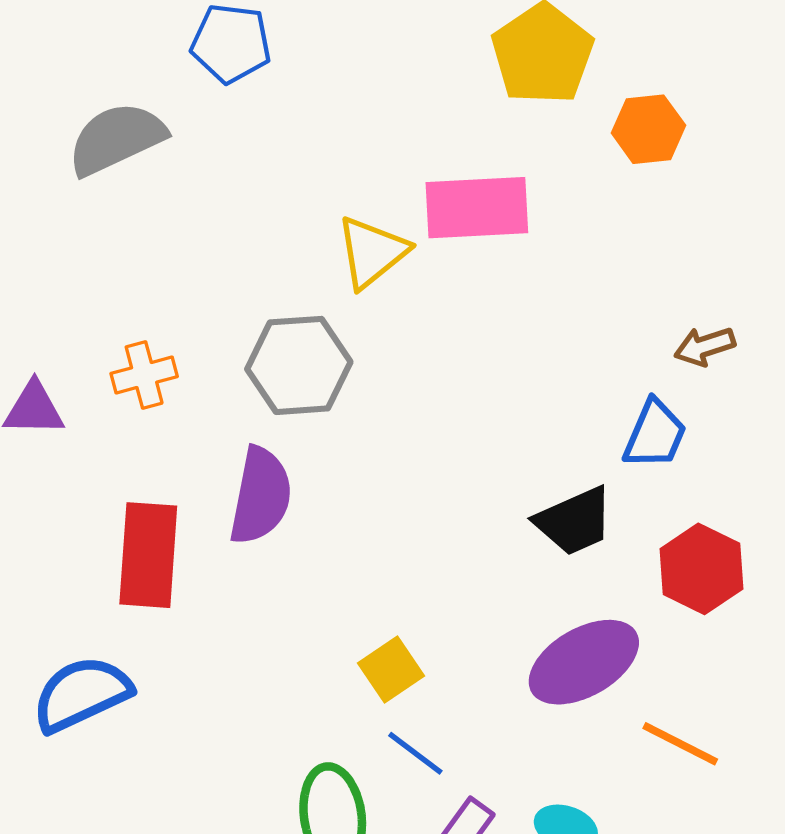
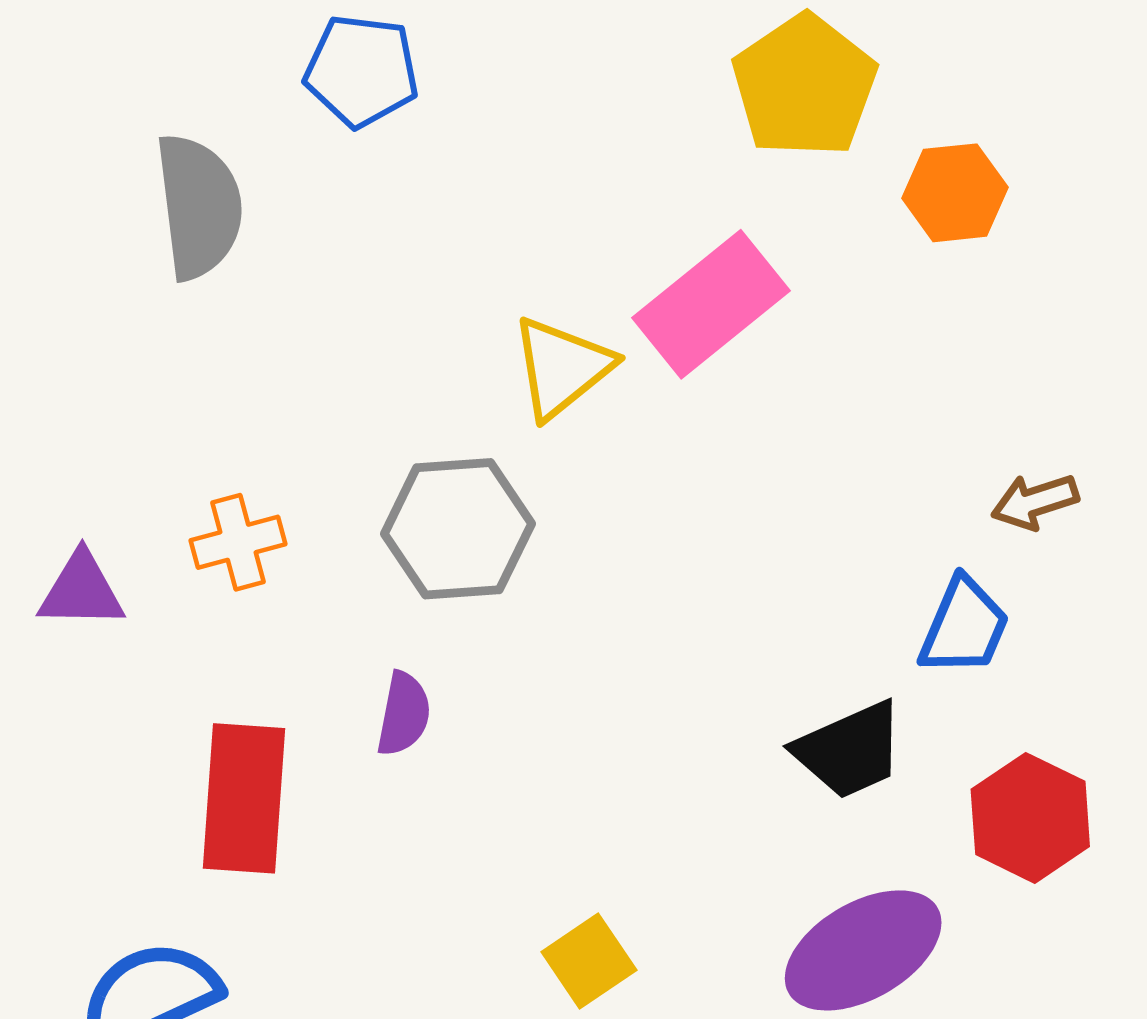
gray semicircle: (117, 139) -> (199, 206), turned 108
pink rectangle: (477, 208) -> (711, 304), turned -36
purple semicircle: (261, 496) -> (404, 714), size x0.6

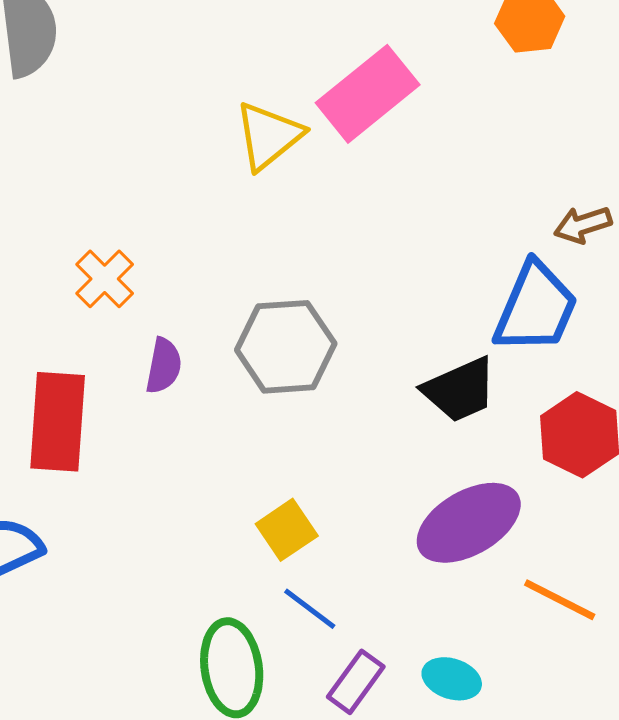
gray hexagon: (458, 529) -> (286, 347), moved
orange cross: (238, 542) -> (105, 279), moved, turned -30
blue trapezoid: (964, 627) -> (536, 308), size x1.4

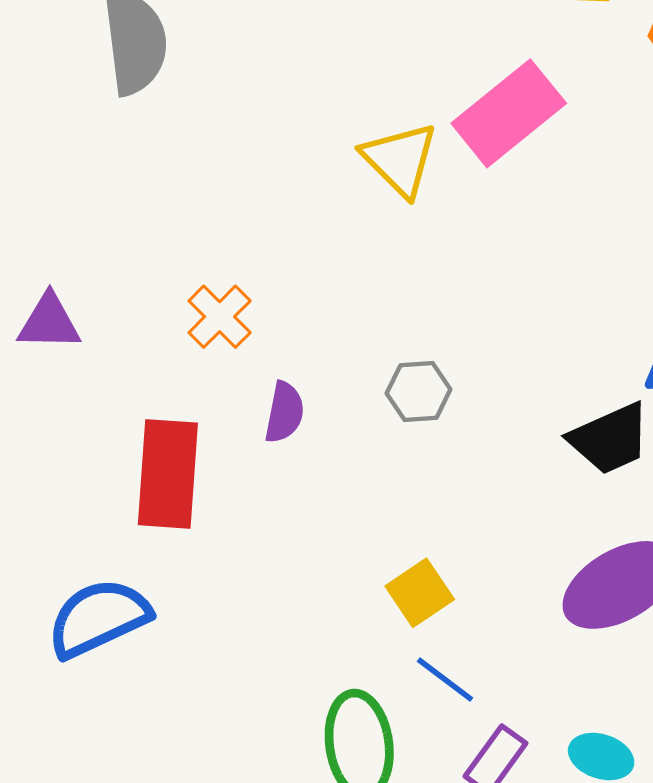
yellow triangle: (269, 136) -> (400, 159), turned -36
gray hexagon: (286, 347) -> (419, 391), size x0.6

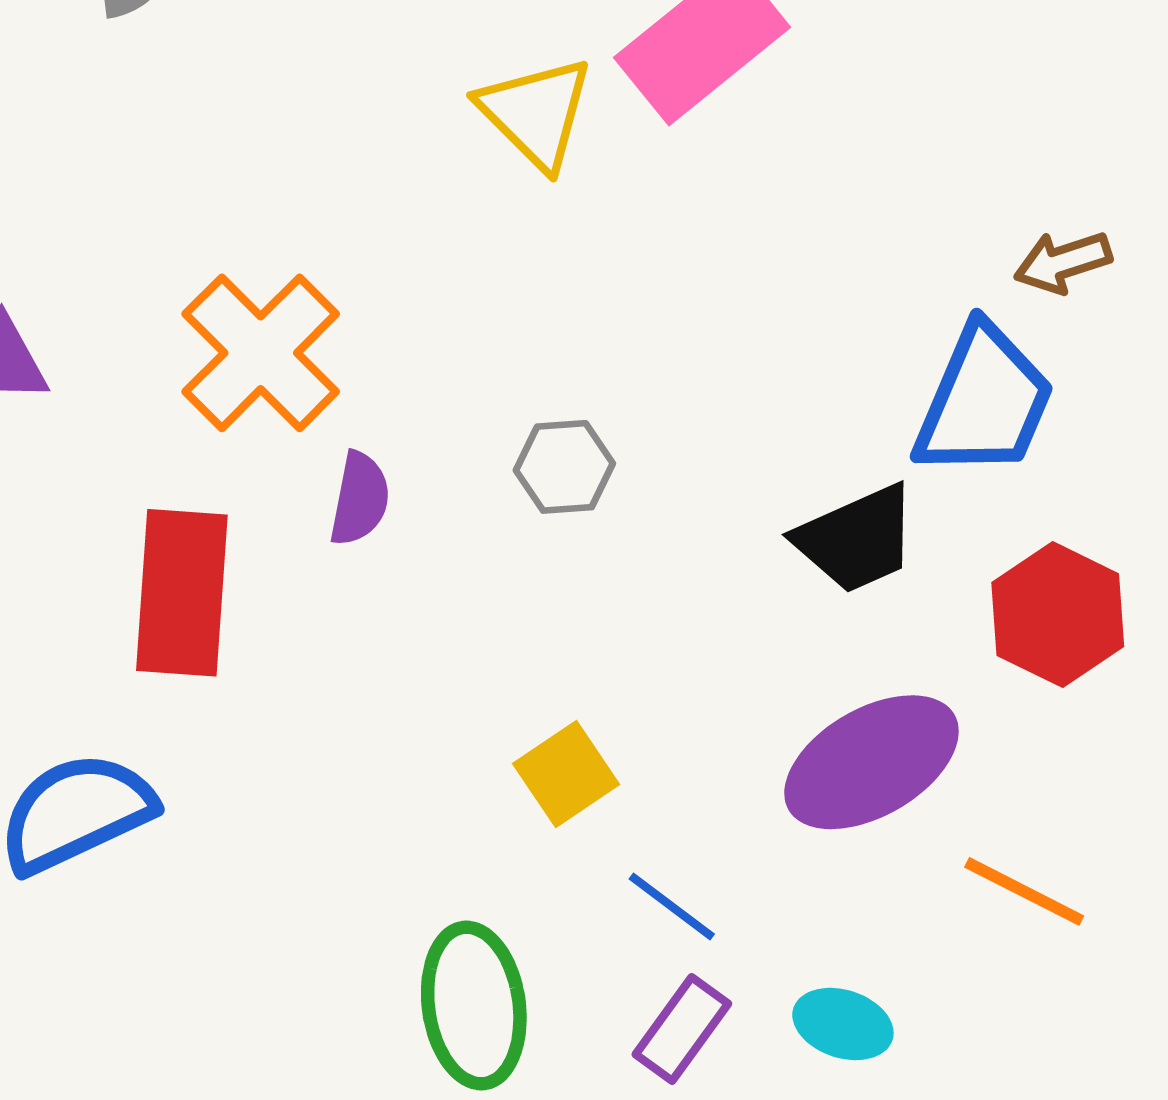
orange cross: (220, 317) -> (261, 353), size x1.6
blue line: (445, 680) -> (672, 907), moved

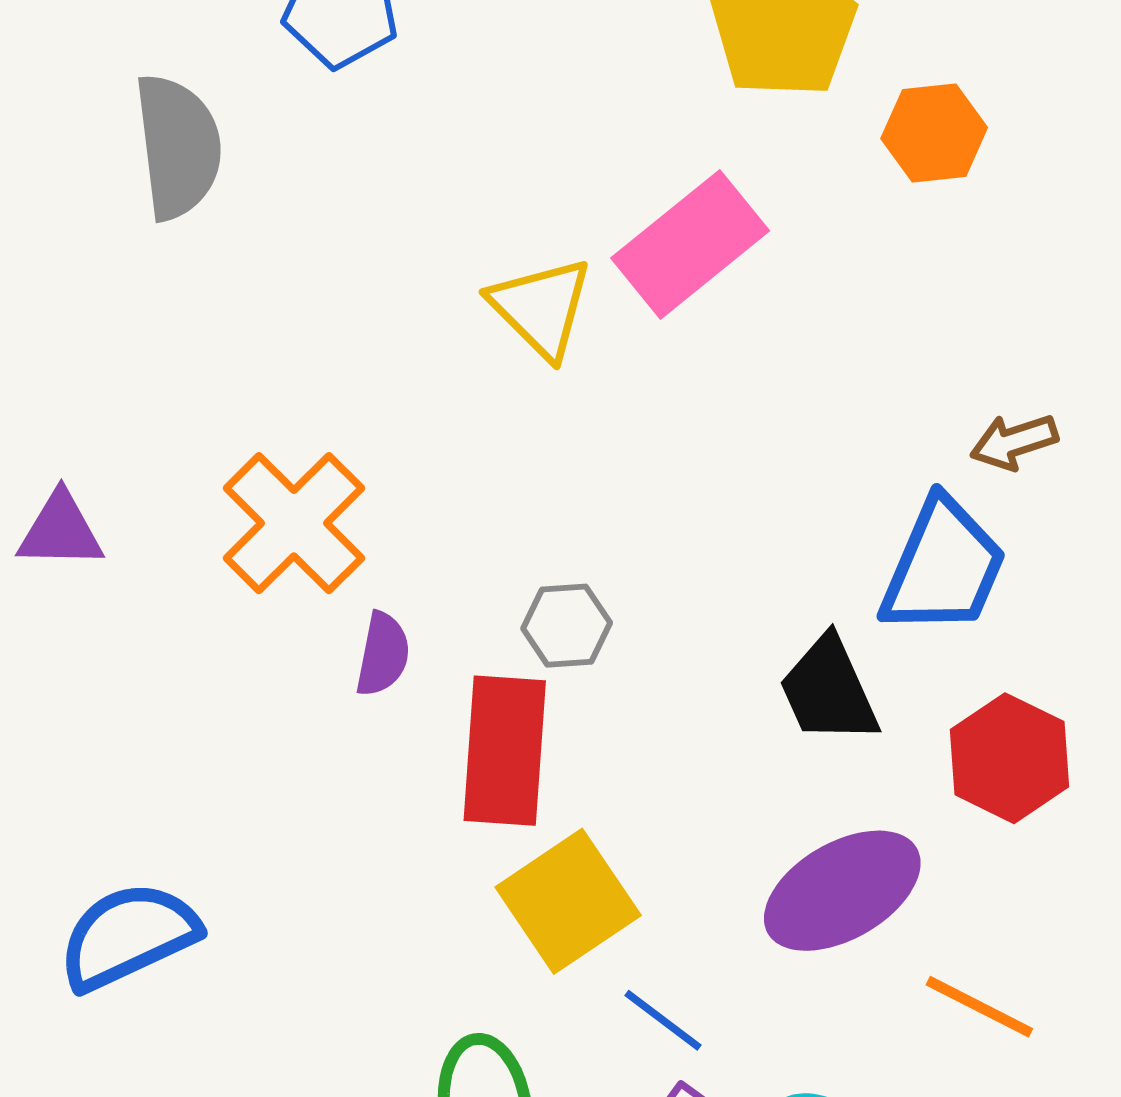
black trapezoid: (856, 539) -> (829, 690), turned 90
red rectangle: (182, 593) -> (505, 751), moved
yellow square: (566, 774) -> (568, 901), size x1.5

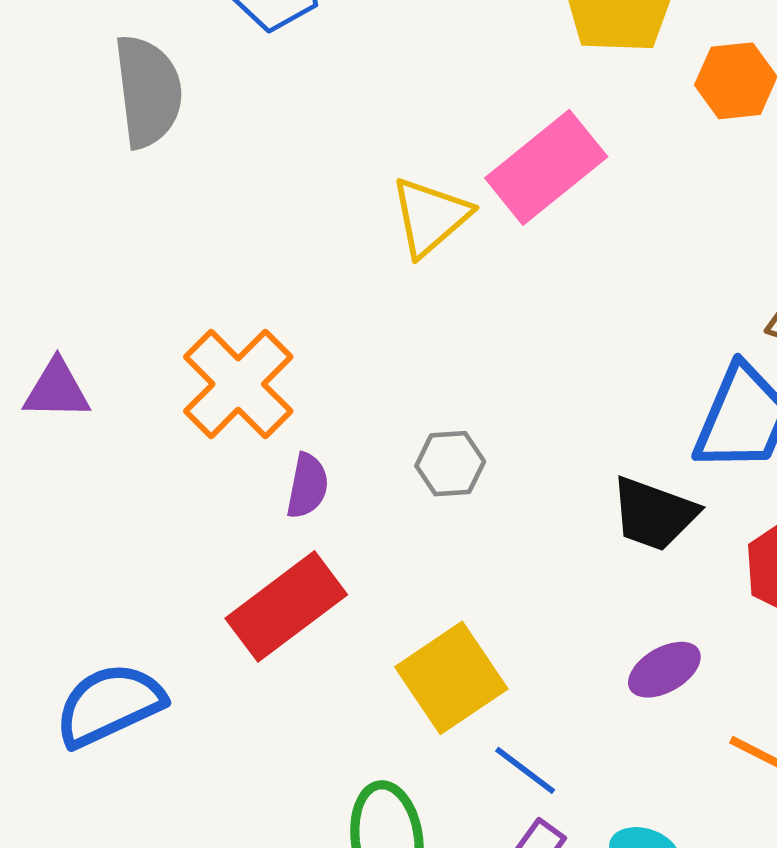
yellow triangle: (541, 308) -> (430, 217), turned 34
black trapezoid: (829, 690) -> (654, 514), turned -46
red rectangle: (505, 751) -> (286, 606), moved, turned 49
purple ellipse: (842, 891) -> (664, 670), size x0.6

